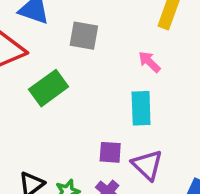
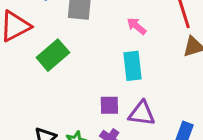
purple triangle: (147, 165) -> (142, 113), turned -32

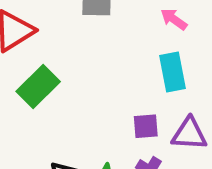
green rectangle: (53, 55) -> (38, 86), moved

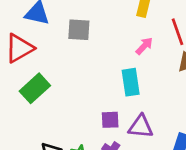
pink arrow: (174, 19) -> (144, 46), moved, turned 96

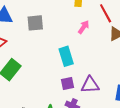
cyan rectangle: (131, 82) -> (66, 56), moved

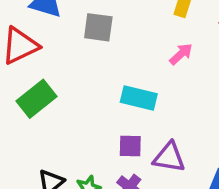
cyan rectangle: (66, 56) -> (139, 98), turned -72

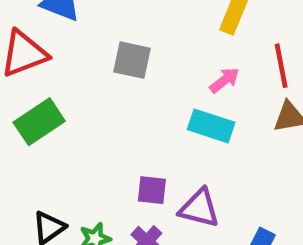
gray square: (98, 27) -> (132, 60), moved
cyan rectangle: (139, 98) -> (211, 126), moved

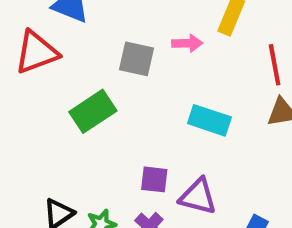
pink arrow: (225, 80) -> (187, 43), moved, turned 36
green rectangle: (39, 122) -> (93, 111), moved

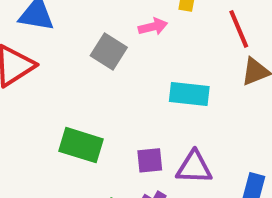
gray square: (136, 59) -> (109, 51), turned 32
green rectangle: (93, 111) -> (81, 145), moved, turned 63

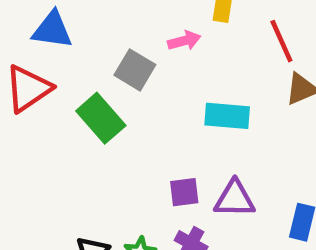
green rectangle: (81, 145) -> (101, 118), moved, turned 33

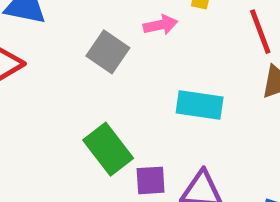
green rectangle: (101, 118) -> (108, 149), moved

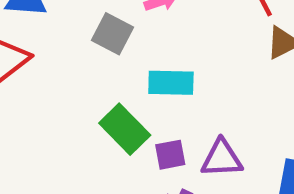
cyan rectangle: (200, 105) -> (171, 83), moved

